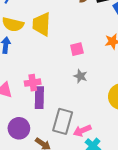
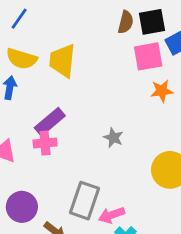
pink square: (77, 49) -> (148, 56), moved, size x1.5
purple rectangle: (39, 98) -> (50, 122), moved, turned 45

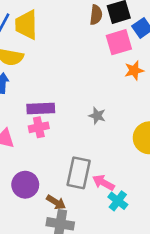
yellow trapezoid: (62, 61) -> (26, 25), moved
purple rectangle: (50, 122) -> (41, 108), turned 44
pink arrow: (112, 215) -> (103, 183), turned 55

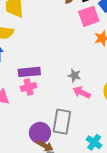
pink arrow: (103, 183) -> (82, 92), moved
purple circle: (25, 185) -> (40, 133), moved

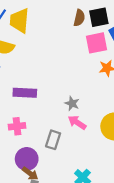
pink cross: (28, 87) -> (17, 126), moved
gray rectangle: (62, 122) -> (53, 140), moved, size x0.7

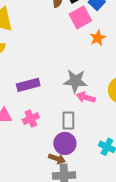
gray star: (72, 103) -> (75, 81), size x1.6
purple circle: (27, 159) -> (65, 143), moved

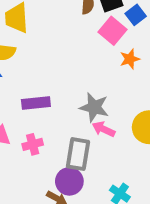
pink square: (80, 17) -> (112, 31), turned -30
gray rectangle: (68, 121) -> (78, 154), size x1.4

